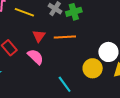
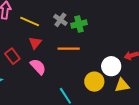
red triangle: (39, 36) -> (35, 43), moved

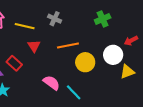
green cross: (79, 24) -> (103, 19), moved
pink semicircle: (38, 67) -> (51, 83), moved
yellow circle: (94, 82) -> (85, 62), moved

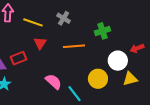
green cross: (103, 19) -> (102, 31), moved
yellow circle: (85, 62) -> (98, 79), moved
red rectangle: (14, 63) -> (19, 58), turned -70

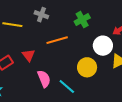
red triangle: (40, 43) -> (28, 55), moved
pink semicircle: (54, 82) -> (44, 79), turned 36

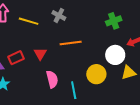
green cross: (82, 20) -> (114, 21), moved
cyan line: (67, 86) -> (74, 90), turned 30

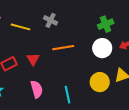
white circle: (115, 55) -> (102, 48), moved
yellow circle: (96, 74) -> (100, 82), moved
pink semicircle: (52, 79) -> (37, 89), moved

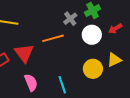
gray cross: (51, 20) -> (70, 19), moved, turned 32
red triangle: (33, 59) -> (24, 53), size x1.5

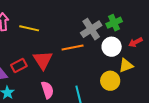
gray cross: (70, 19) -> (91, 29), size x1.5
yellow triangle: (114, 60) -> (126, 65), moved

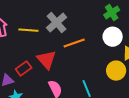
gray cross: (91, 29) -> (57, 23), moved

